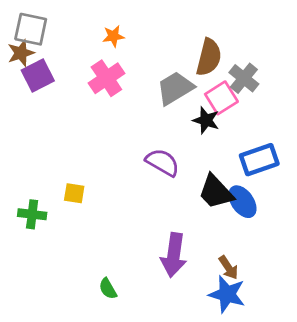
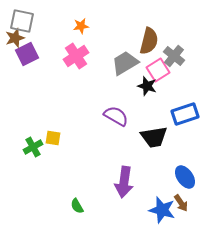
black trapezoid: (216, 192) -> (154, 137), turned -56
blue ellipse: (242, 202) -> (185, 177), moved
green cross: (32, 214) -> (33, 147), moved, turned -36
brown arrow: (228, 268) -> (181, 203), moved

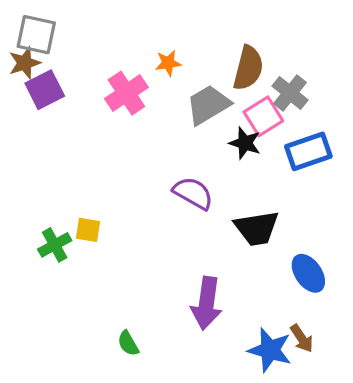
orange star: (81, 26) -> (168, 63), moved
blue rectangle: (185, 114) -> (308, 151), moved
blue ellipse: (185, 177) -> (308, 273), moved

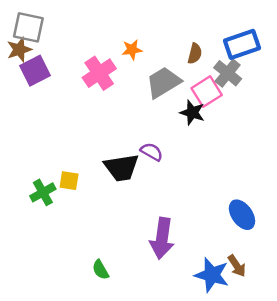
brown semicircle: (248, 68) -> (195, 54), size x0.6
blue rectangle: (308, 151) -> (242, 44), moved
purple semicircle: (193, 193) -> (152, 152), size x0.7
black trapezoid: (257, 228) -> (121, 168), moved

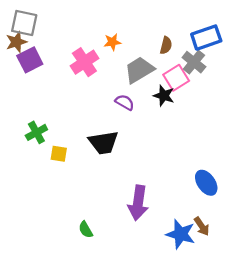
purple semicircle: (152, 152) -> (125, 102), moved
green cross: (43, 192) -> (36, 132), moved

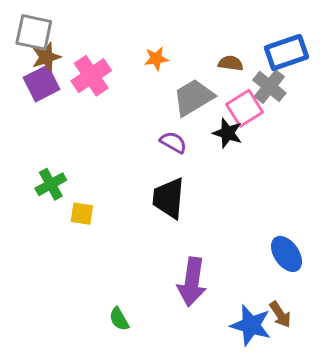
brown star: (16, 42) -> (46, 57), moved
brown semicircle: (166, 45) -> (231, 63), turned -96
pink cross: (84, 62) -> (91, 76), moved
black trapezoid: (103, 143) -> (169, 198), moved, turned 104

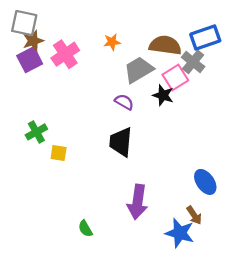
brown semicircle: (231, 63) -> (165, 45), size x1.8
brown arrow: (280, 314) -> (194, 215), moved

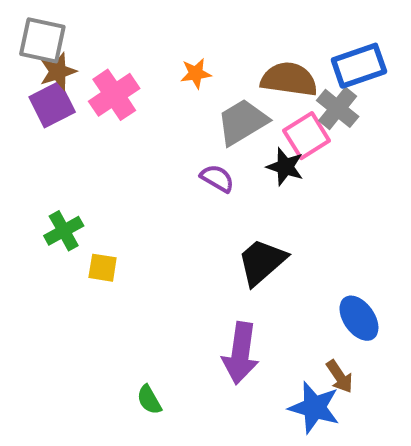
black trapezoid: (121, 142) -> (262, 262), moved, turned 44

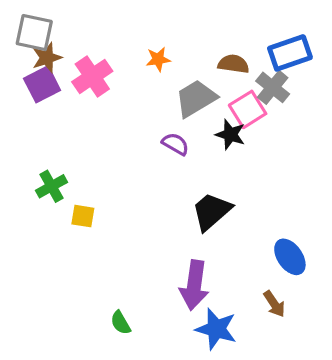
brown semicircle: (289, 79) -> (233, 64), size x0.7
blue star: (314, 408) -> (216, 329), moved

